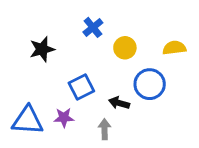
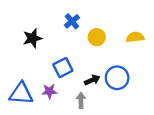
blue circle: (150, 84) -> (117, 78), moved
black arrow: (119, 103) -> (92, 80), turned 140

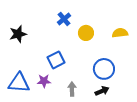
black star: (32, 38) -> (18, 34), moved
black arrow: (92, 80) -> (102, 91), moved

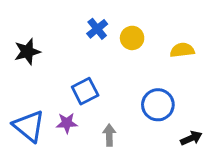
yellow circle: (86, 33) -> (132, 38), moved
blue triangle: (19, 83) -> (29, 126), turned 35
black arrow: (102, 91) -> (191, 138), moved

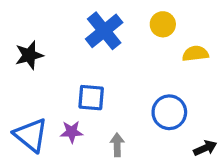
blue cross: (97, 29) -> (104, 31), size x1.6
yellow circle: (132, 38) -> (163, 24), moved
blue square: (85, 91) -> (91, 98), turned 32

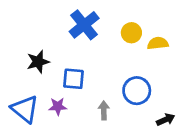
yellow circle: (163, 24) -> (131, 33), moved
black star: (29, 55) -> (38, 62), moved
gray arrow: (117, 145) -> (104, 110), moved

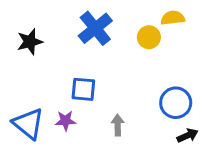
yellow semicircle: (158, 43) -> (173, 18), moved
black star: (38, 62) -> (30, 42), moved
blue circle: (137, 91) -> (176, 103), moved

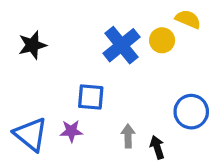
yellow semicircle: (173, 18) -> (188, 19), turned 30
blue cross: (95, 28) -> (122, 45), moved
black arrow: (188, 135) -> (157, 147), moved, turned -84

